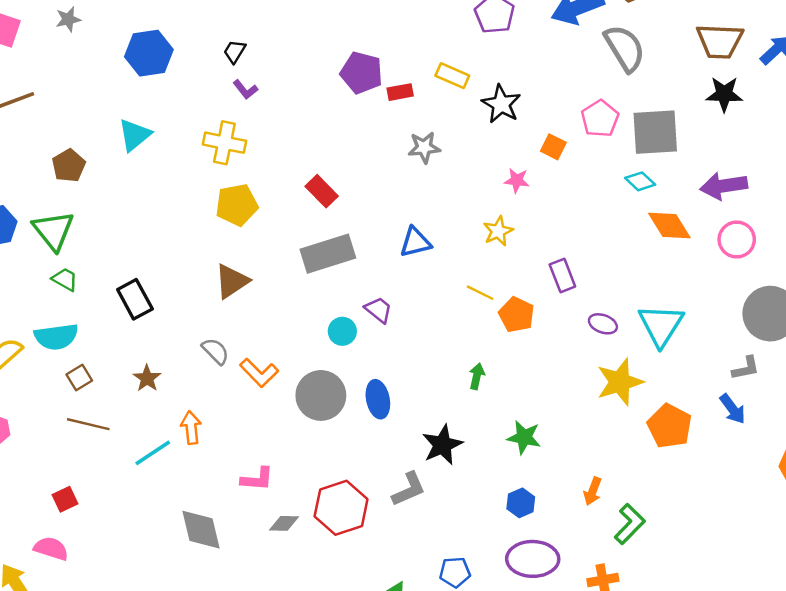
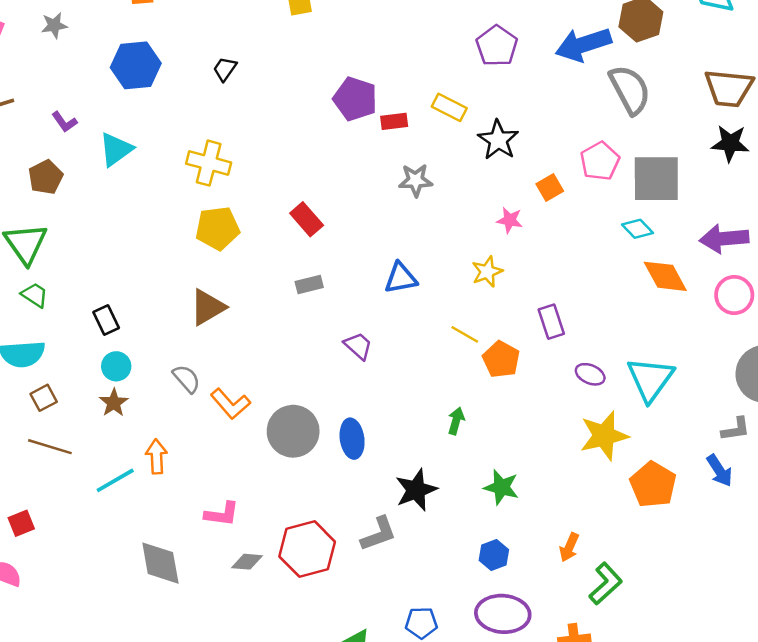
purple L-shape: (245, 89) -> (64, 122), moved
orange square: (553, 147) -> (550, 188), turned 30
gray rectangle: (328, 254) -> (309, 284), size x0.5
black rectangle: (135, 299) -> (106, 320), size x0.7
cyan circle: (342, 331) -> (116, 366), moved

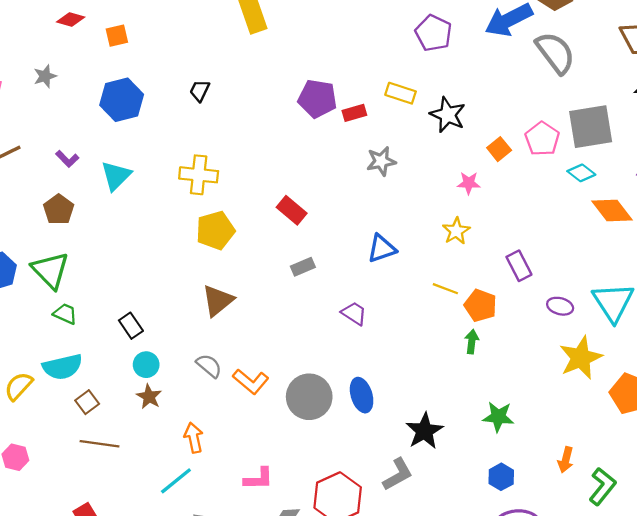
pink pentagon: (600, 161) -> (542, 139), moved
green arrow: (456, 421) -> (472, 342), moved
cyan line: (115, 480) -> (176, 481), moved

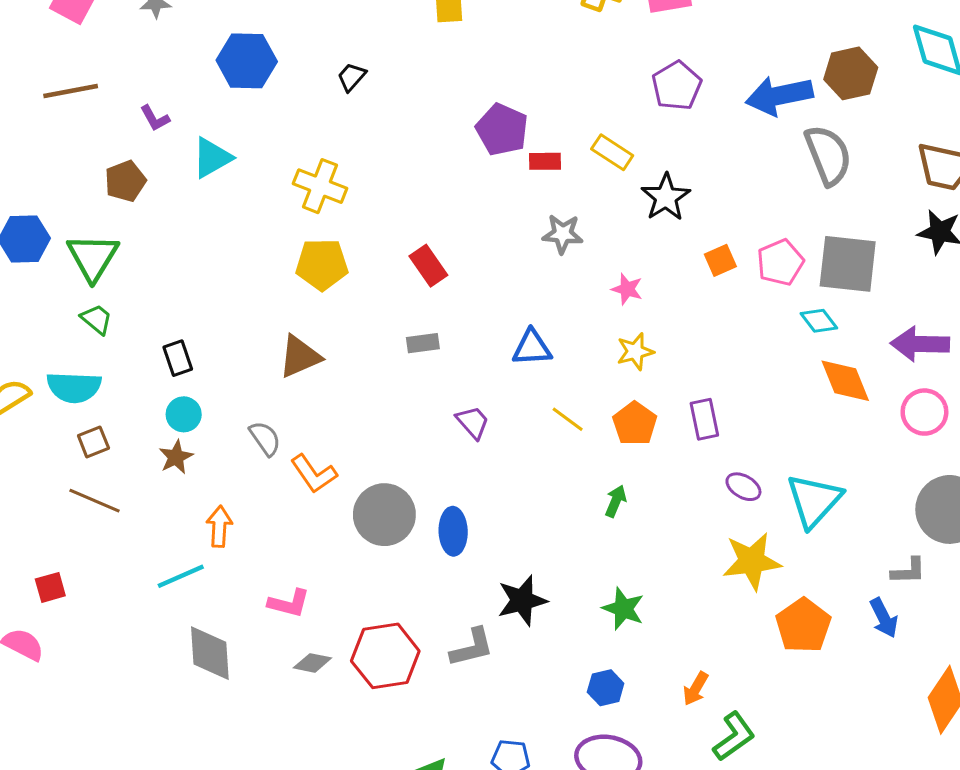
pink star: (469, 183) -> (627, 289), moved
yellow line: (445, 289) -> (568, 419), moved
orange pentagon: (480, 305) -> (635, 424), moved

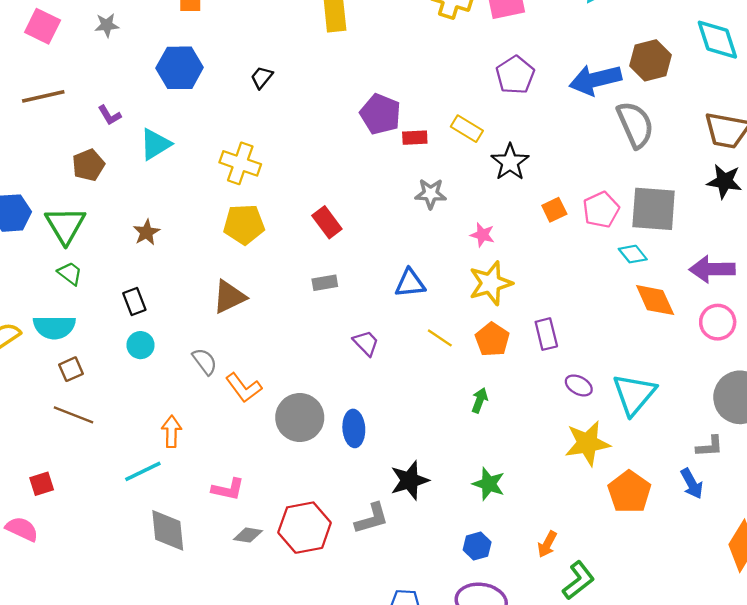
yellow star: (635, 352) -> (491, 283), size x1.5
brown star: (176, 457) -> (146, 232), moved

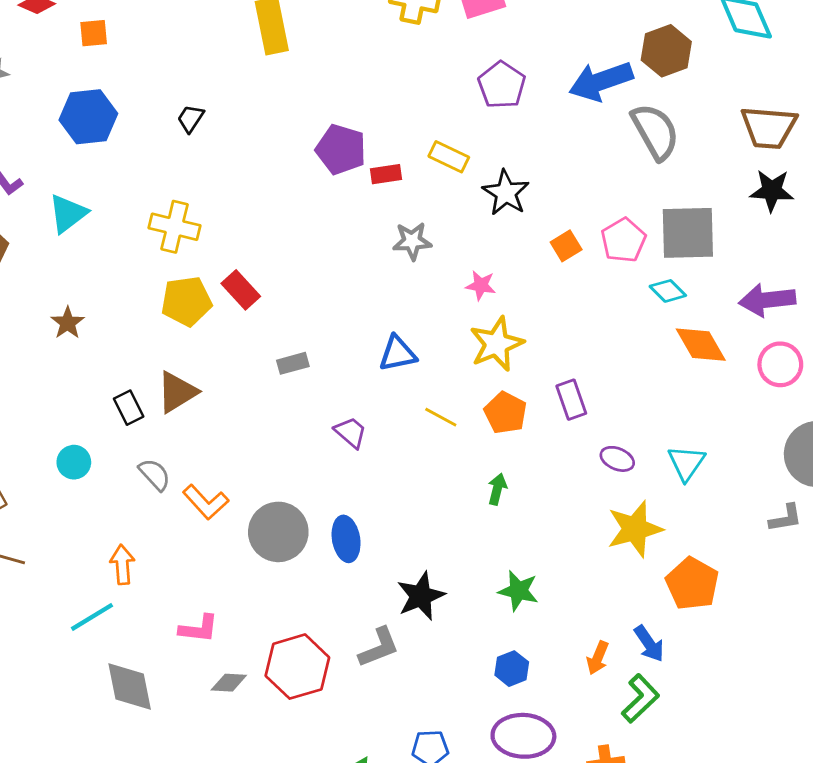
red rectangle: (327, 222) -> (241, 290), moved
black rectangle: (134, 301) -> (129, 408), moved
cyan triangle: (634, 394) -> (686, 463), size x0.7
blue arrow: (692, 484) -> (649, 644), moved

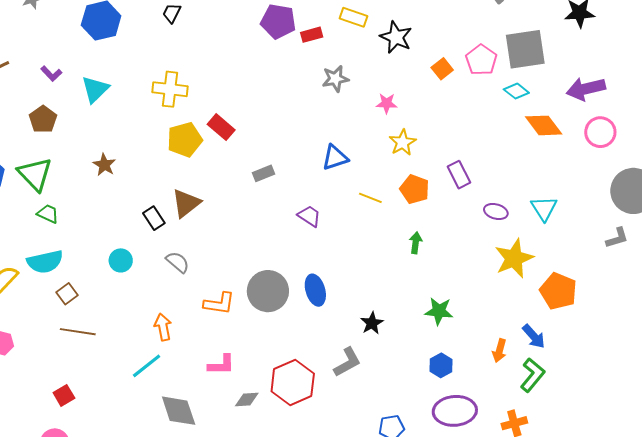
yellow star: (497, 344) -> (403, 142), size x0.7
orange L-shape: (206, 502) -> (219, 303), moved, turned -32
black star: (421, 596) -> (372, 323), size x0.7

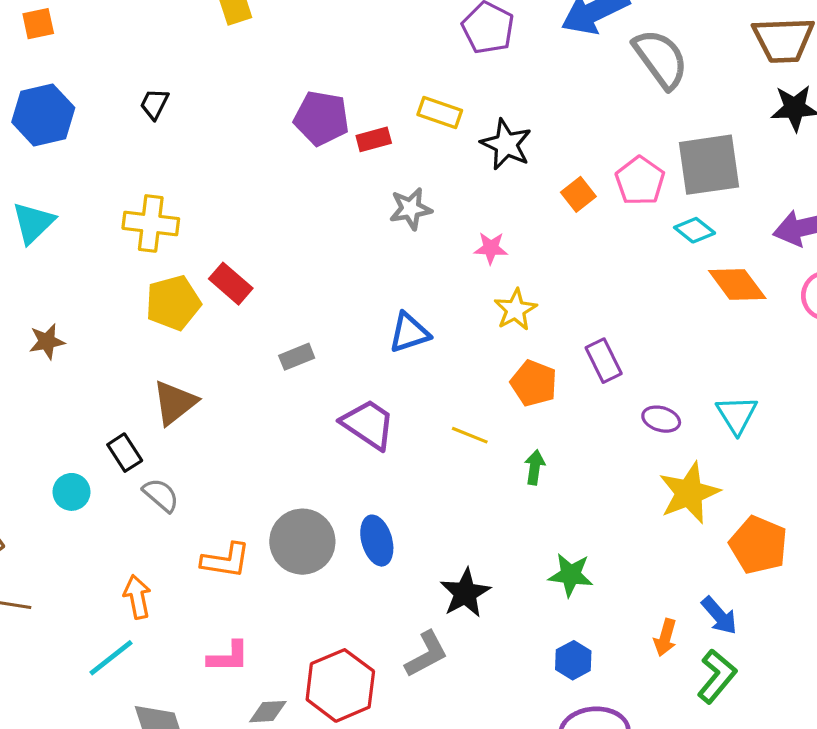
brown star: (104, 165) -> (47, 341), turned 30
yellow line: (370, 198) -> (470, 435), moved
purple trapezoid: (309, 216) -> (368, 424), size x1.5
black rectangle: (154, 218) -> (125, 453), moved
black star: (372, 323) -> (465, 593), size x1.4

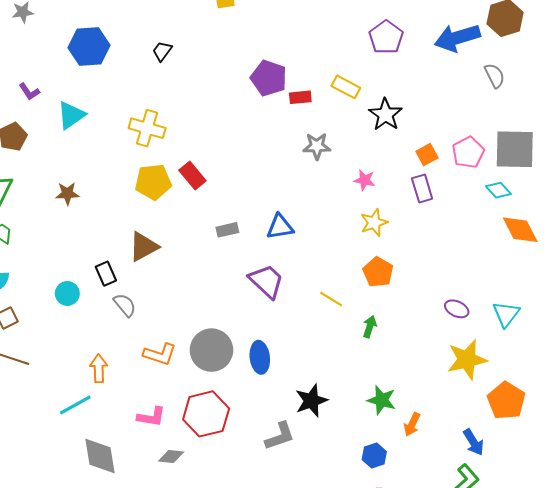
gray semicircle: (661, 59) -> (495, 76), size x0.6
blue triangle: (409, 333) -> (280, 227), moved
purple rectangle: (604, 361) -> (422, 189), moved
orange arrow: (665, 638) -> (412, 424), moved
red hexagon: (340, 685) -> (206, 414), moved

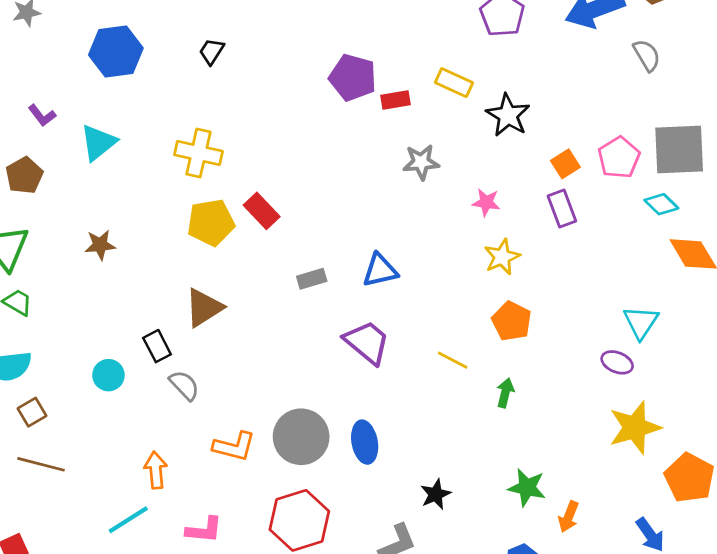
cyan triangle: (506, 314) -> (641, 322), moved
black star: (311, 401) -> (436, 494), size x0.7
pink L-shape: (151, 417) -> (204, 530), moved

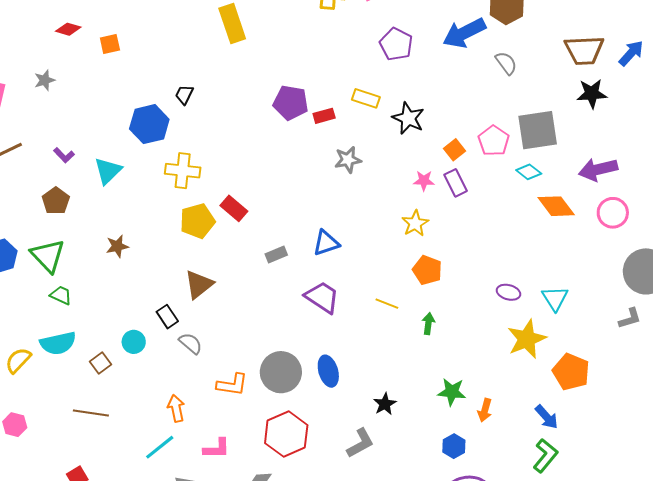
blue hexagon: (116, 52) -> (149, 124), moved
pink star: (486, 202) -> (424, 181), moved
cyan triangle: (641, 322) -> (555, 298), moved
brown square: (32, 412) -> (100, 363), moved

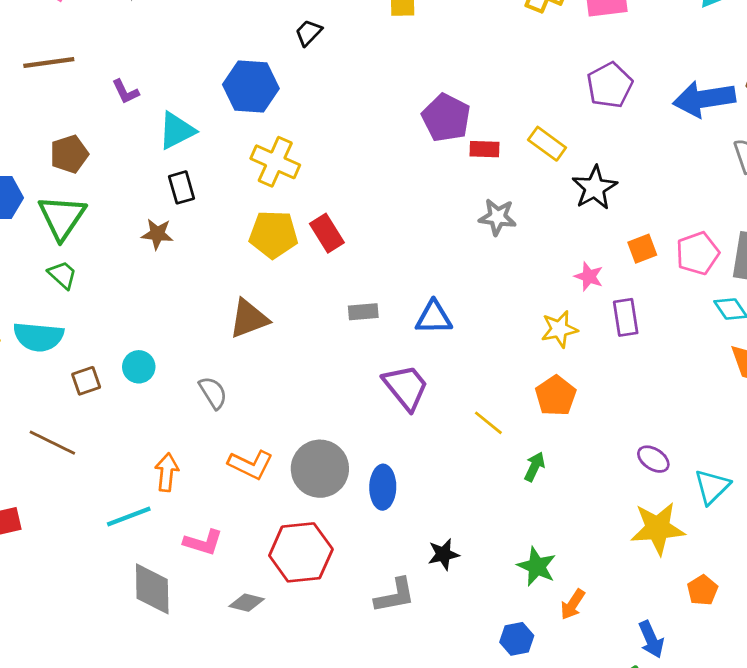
black trapezoid: (184, 95) -> (309, 33), moved
purple rectangle: (456, 183) -> (626, 317), moved
brown pentagon: (56, 201) -> (69, 154), moved
black rectangle: (167, 317) -> (181, 187), moved
orange pentagon: (571, 372) -> (702, 590), size x0.6

